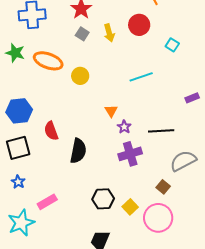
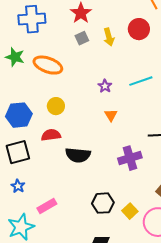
gray square: (82, 34) -> (82, 38), turned 32
yellow circle: (80, 76) -> (56, 106), moved
purple star: (124, 127) -> (105, 86), moved
red semicircle: (51, 131) -> (51, 135), turned 102
black semicircle: (78, 151) -> (78, 155), turned 85

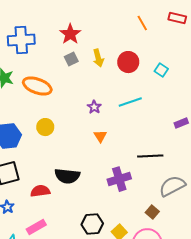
red circle: (139, 29) -> (128, 62), moved
red semicircle: (51, 135) -> (40, 191), moved

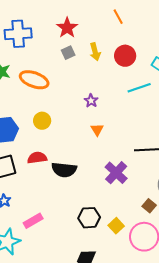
orange line: (142, 23) -> (118, 17), moved
cyan line: (130, 102) -> (139, 88), moved
purple cross: (119, 179) -> (116, 173), turned -30
red semicircle: (40, 191) -> (37, 158), moved

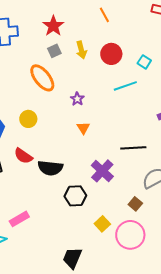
orange ellipse: (34, 80) -> (42, 78), moved, turned 32
red semicircle: (37, 158) -> (23, 156), turned -138
black hexagon: (89, 218) -> (75, 196), moved

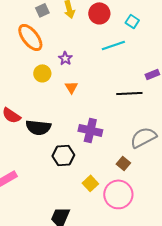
yellow circle: (28, 119) -> (42, 73), moved
black line: (133, 148) -> (129, 93), moved
purple cross: (102, 171) -> (90, 130), turned -30

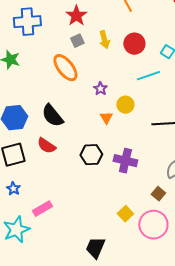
yellow circle: (42, 73) -> (125, 105), moved
black semicircle: (38, 127) -> (52, 116), moved, turned 45
black hexagon: (63, 155) -> (91, 155), moved

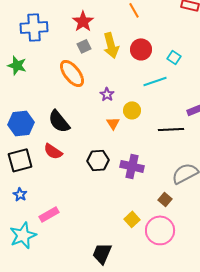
yellow arrow: (104, 40) -> (111, 45), size x1.4

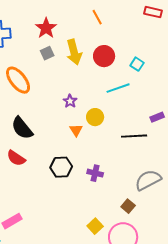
orange ellipse: (72, 73) -> (18, 80), moved
purple cross: (132, 166) -> (95, 173), size x0.7

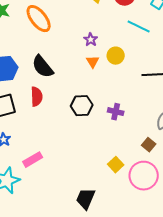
cyan line: (118, 88) -> (139, 27), turned 45
orange triangle: (76, 130) -> (93, 62), moved
red semicircle: (16, 158) -> (37, 97), turned -126

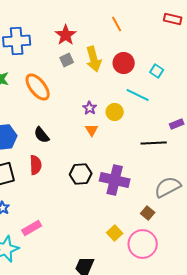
yellow circle: (116, 56) -> (115, 112), moved
black semicircle: (43, 67) -> (42, 135), size x0.7
purple cross: (116, 112) -> (115, 180), size x1.8

